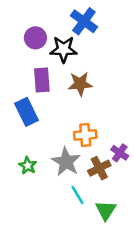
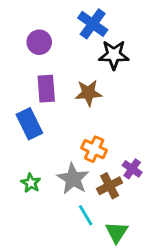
black star: (64, 49) -> (114, 55), moved
orange cross: (85, 135) -> (94, 149), turned 30

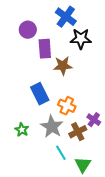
purple rectangle: (46, 89) -> (45, 49), moved
blue rectangle: (29, 124) -> (40, 94), moved

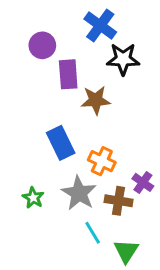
brown cross: (78, 132) -> (119, 201), turned 36

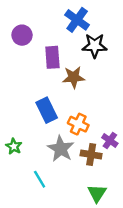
purple circle: (42, 45) -> (22, 35), moved
green star: (33, 198) -> (14, 146), moved
cyan line: (93, 233) -> (40, 179), moved

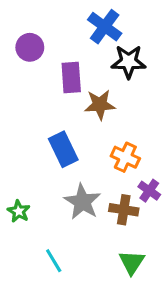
orange cross: (78, 124) -> (125, 157), moved
green star: (14, 146) -> (19, 211), moved
cyan line: (40, 179) -> (54, 261), moved

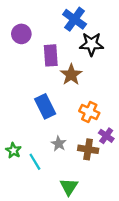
brown star: (100, 105) -> (71, 75), turned -30
gray star: (82, 202) -> (59, 144), size x0.6
cyan line: (54, 261) -> (35, 162), moved
green triangle: (132, 262) -> (69, 187), moved

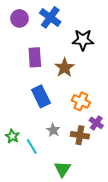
blue cross: (75, 19) -> (50, 17), moved
purple circle: (21, 34) -> (19, 18), moved
purple rectangle: (51, 55) -> (35, 57), moved

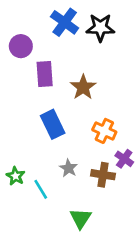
purple circle: (19, 18) -> (21, 46), moved
black star: (83, 40) -> (100, 28), moved

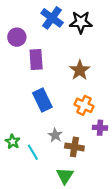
brown star: (83, 87) -> (80, 70), moved
purple cross: (124, 159) -> (100, 128), turned -32
brown cross: (103, 175) -> (74, 147), moved

